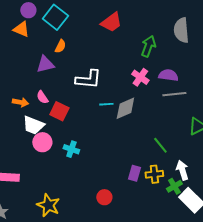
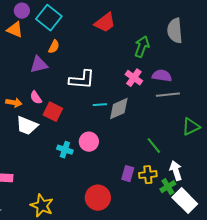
pink circle: (42, 142) -> (89, 142), moved
red circle: (104, 197) -> (98, 198), size x1.6

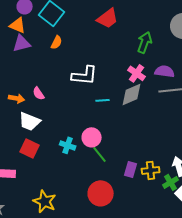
purple triangle: (39, 65) -> (22, 43), moved
gray diamond: (119, 109) -> (132, 94), moved
red square: (53, 112) -> (30, 148), moved
green line: (154, 146) -> (100, 154), moved

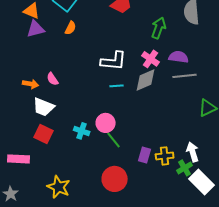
white L-shape: (85, 75) -> (114, 61), moved

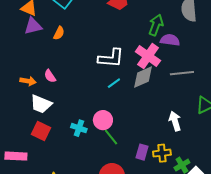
orange semicircle: (71, 28) -> (59, 33), moved
purple semicircle: (179, 57) -> (170, 40), moved
pink cross: (151, 59) -> (148, 56), size x1.4
cyan line: (117, 86) -> (114, 83), turned -32
white arrow: (193, 152) -> (175, 121), moved

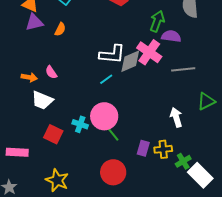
gray diamond: (143, 77) -> (130, 61), moved
cyan line: (114, 83) -> (106, 79), moved
pink circle: (103, 120) -> (104, 116), size x1.4
red square: (41, 131) -> (53, 134), moved

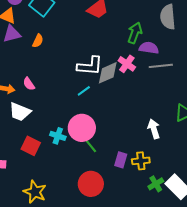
pink cross: (149, 52) -> (127, 64), size x0.7
gray line: (183, 69) -> (161, 66), moved
green cross: (183, 161) -> (156, 184), moved

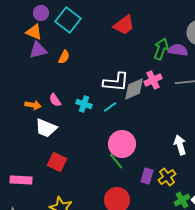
purple semicircle: (149, 48) -> (178, 50), moved
pink cross: (127, 64) -> (153, 80), turned 30
pink circle: (82, 128) -> (122, 144), moved
cyan cross: (58, 136) -> (84, 104), moved
yellow cross: (141, 161) -> (167, 177), turned -30

